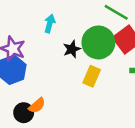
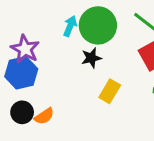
green circle: (98, 42) -> (98, 25), moved
black circle: (24, 113) -> (22, 112), moved

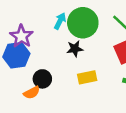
yellow rectangle: (110, 91) -> (87, 77), turned 42
black circle: (22, 112) -> (42, 79), moved

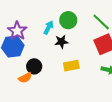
cyan arrow: (60, 21) -> (49, 27), moved
green circle: (83, 23) -> (68, 20), size x0.7

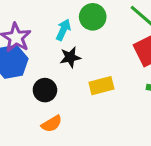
black star: (61, 42) -> (70, 57), moved
orange semicircle: (25, 78) -> (52, 124), moved

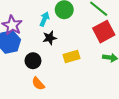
orange semicircle: (52, 124) -> (38, 84), turned 80

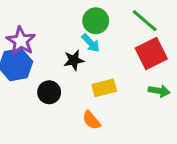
cyan arrow: (44, 19) -> (91, 43), moved, turned 112
orange semicircle: (38, 84) -> (91, 120), moved

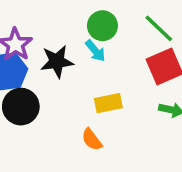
black star: (74, 60) -> (57, 61), moved, size x1.4
black circle: (49, 92) -> (21, 107), moved, size x1.4

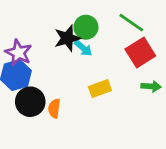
black star: (57, 61) -> (67, 38), moved
orange semicircle: (92, 140) -> (54, 108), moved, turned 54

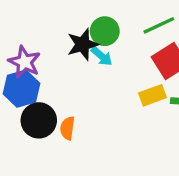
green line: (131, 23) -> (159, 25), turned -60
yellow rectangle: (100, 89) -> (153, 95), moved

